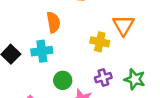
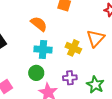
orange semicircle: (53, 22) -> (39, 24), turned -54
cyan cross: (42, 51) -> (43, 50), moved

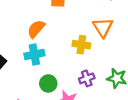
orange semicircle: (39, 24) -> (36, 29), turned -72
cyan cross: (43, 50) -> (34, 55), moved

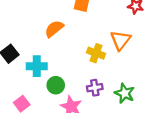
cyan cross: (34, 55) -> (37, 66), moved

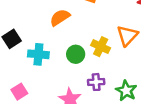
green circle: (56, 85) -> (76, 54), moved

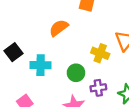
green circle: (76, 54) -> (76, 73), moved

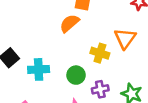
orange semicircle: (59, 28) -> (69, 23), moved

